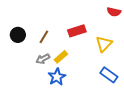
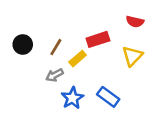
red semicircle: (114, 12) -> (135, 22), moved
yellow rectangle: (61, 57) -> (78, 59), moved
blue rectangle: (109, 75) -> (108, 97), moved

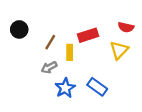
red semicircle: (135, 22) -> (126, 27), moved
black circle: (23, 44) -> (19, 29), moved
yellow rectangle: (78, 59) -> (70, 52), turned -49

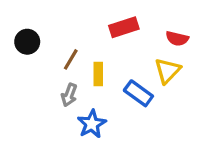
red rectangle: (88, 35) -> (124, 27), moved
gray arrow: (49, 67) -> (69, 95), turned -42
blue rectangle: (97, 87) -> (138, 93), moved

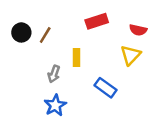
brown line: (71, 59) -> (45, 35), moved
blue rectangle: (138, 93) -> (105, 88), moved
blue star: (92, 124) -> (55, 105), moved

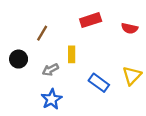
black circle: (21, 32) -> (19, 59), moved
yellow triangle: (131, 55) -> (132, 76), moved
gray arrow: (54, 74) -> (50, 70), turned 42

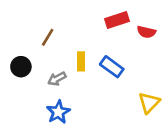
red rectangle: (91, 20) -> (117, 20), moved
yellow triangle: (132, 76) -> (149, 103), moved
blue rectangle: (99, 83) -> (112, 67), moved

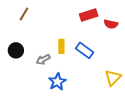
brown line: (48, 37) -> (24, 14), moved
blue star: (58, 112) -> (57, 82), moved

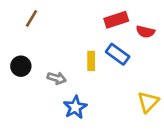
yellow rectangle: (61, 46) -> (91, 61), moved
blue rectangle: (85, 50) -> (118, 54), moved
gray arrow: (43, 59) -> (57, 78), turned -136

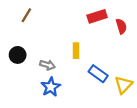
red semicircle: (145, 32) -> (121, 26), turned -120
blue rectangle: (118, 54) -> (98, 74), moved
blue star: (75, 107) -> (51, 87), moved

